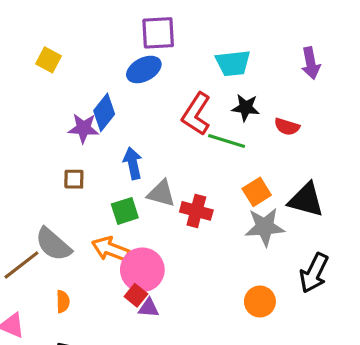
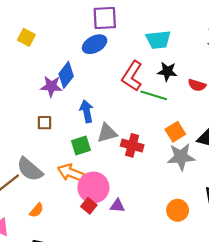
gray triangle: (161, 193) -> (107, 133), turned -30
orange semicircle: (63, 302) -> (37, 210), turned 42
purple triangle: (149, 308) -> (117, 206), moved

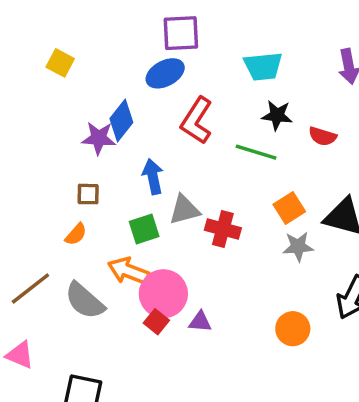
red L-shape: (132, 76) -> (197, 121), moved
gray star: (181, 157) -> (298, 247), size x0.7
gray semicircle: (30, 169) -> (85, 301), moved
orange semicircle: (37, 210) -> (76, 234), moved

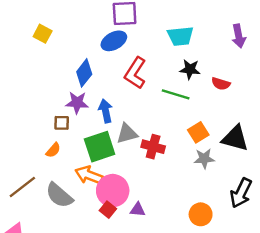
purple star: (99, 138) -> (77, 103), moved
green square: (144, 229) -> (100, 147), size x1.5

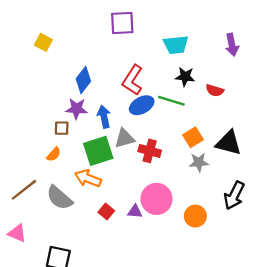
blue ellipse: (114, 41) -> (142, 105), moved
pink circle: (113, 191) -> (157, 199), moved

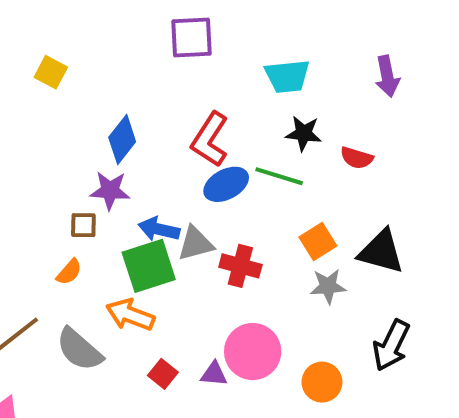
blue arrow: (104, 117) -> (159, 229), moved, turned -65

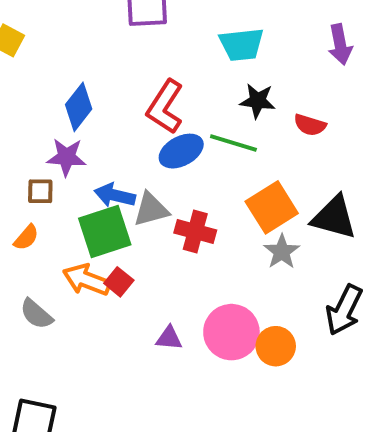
orange square: (318, 241) -> (272, 207), size x1.4
gray star: (328, 286) -> (282, 252), turned -30
gray semicircle: (79, 349) -> (36, 314), size x0.7
pink circle: (253, 352) -> (231, 332), moved
red square: (163, 374) -> (119, 282), moved

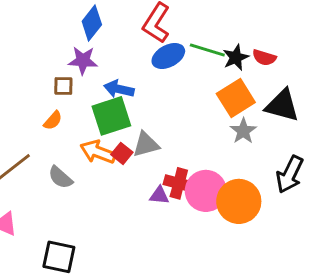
black star: (258, 101) -> (236, 57), moved, turned -30
red semicircle: (310, 125) -> (264, 57), moved
gray triangle: (151, 209) -> (146, 144), moved
red cross: (195, 232) -> (179, 183), moved
orange circle: (276, 346) -> (239, 201), size x1.5

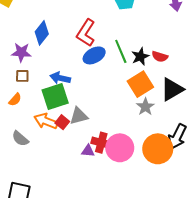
green line: (207, 50) -> (121, 51), turned 50
purple star: (83, 60) -> (21, 52), moved
black triangle: (282, 105) -> (172, 89), turned -45
orange circle: (239, 201) -> (158, 149), moved

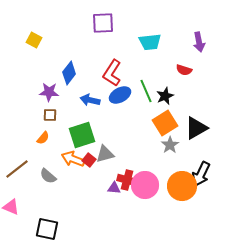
red semicircle: (160, 56) -> (184, 70), moved
blue arrow: (60, 78) -> (90, 100), moved

